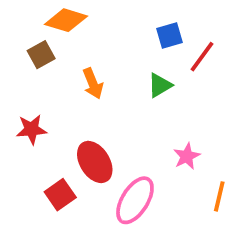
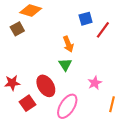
orange arrow: (93, 83) -> (68, 44), moved
green triangle: (160, 85) -> (65, 64), moved, turned -32
red star: (31, 129) -> (12, 83), moved

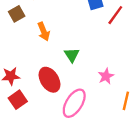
orange arrow: (68, 44) -> (44, 31), moved
red square: (28, 103) -> (18, 100), moved

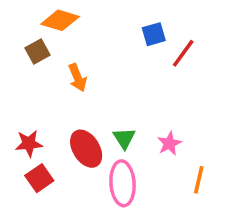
green triangle: (72, 55) -> (124, 138), moved
pink ellipse: (74, 103) -> (123, 183), turned -36

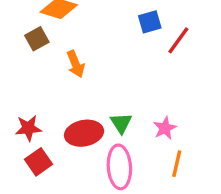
red ellipse: (86, 149) -> (84, 133), turned -69
orange line: (199, 180) -> (177, 164), moved

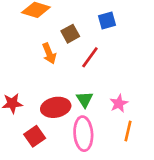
brown square: (37, 39) -> (70, 34), moved
red line: (178, 40) -> (90, 57), moved
red square: (38, 162) -> (35, 136), moved

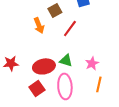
green triangle: (85, 99) -> (66, 60), turned -40
red square: (35, 136) -> (37, 88), moved

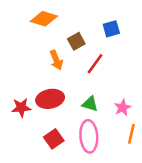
red ellipse: (44, 66) -> (50, 99), moved

